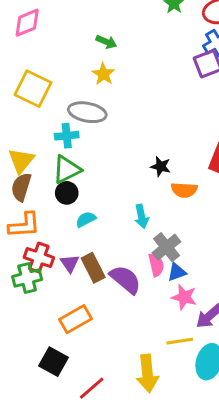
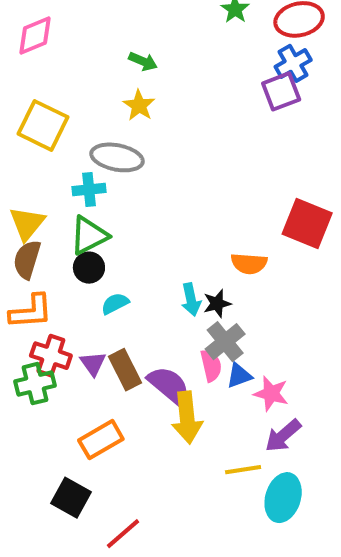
black star: (161, 166) -> (217, 304), moved, turned -30
pink star: (184, 297) -> (271, 394), moved
yellow arrow: (147, 373) -> (187, 418), moved

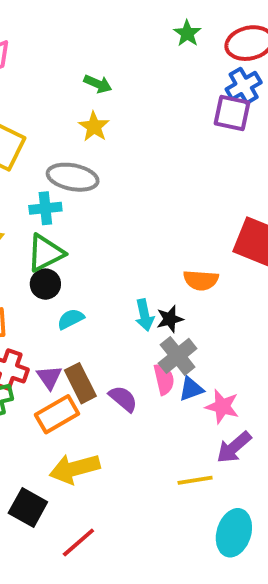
purple square: (281, 91) -> (232, 113), turned 33
purple semicircle: (169, 386) -> (123, 399), size x0.7
yellow arrow: (187, 418) -> (75, 469), moved, turned 81
orange rectangle: (101, 440) -> (57, 414), moved
cyan ellipse: (283, 498) -> (234, 533), moved

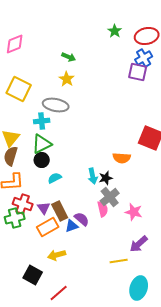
blue triangle: (191, 389) -> (72, 226), moved
pink star: (222, 406) -> (134, 212), moved
yellow arrow: (75, 469) -> (57, 255), size x0.7

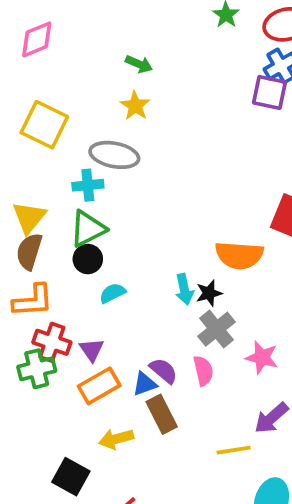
orange semicircle: (122, 158) -> (239, 255), size x1.4
pink semicircle: (103, 209) -> (203, 371), moved
brown rectangle: (60, 211) -> (162, 414), moved

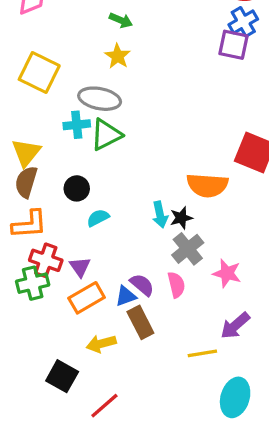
green triangle: (88, 229) -> (106, 135), moved

